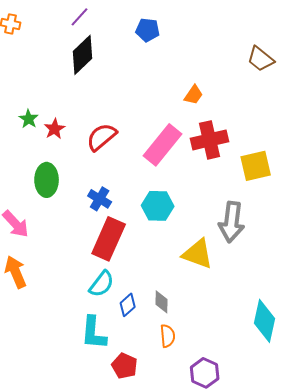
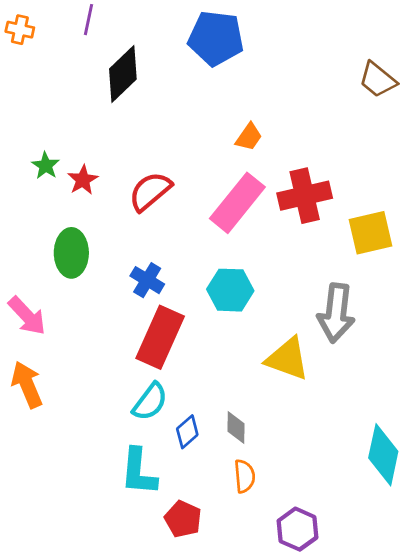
purple line: (80, 17) -> (89, 20), moved, turned -30
blue pentagon: (148, 30) -> (216, 38), size x1.6
orange trapezoid: (194, 95) -> (249, 137), moved

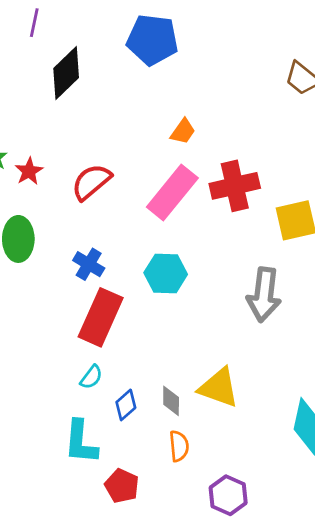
yellow triangle: (287, 359) -> (219, 388), moved
cyan semicircle: (150, 402) -> (91, 377), size x0.7

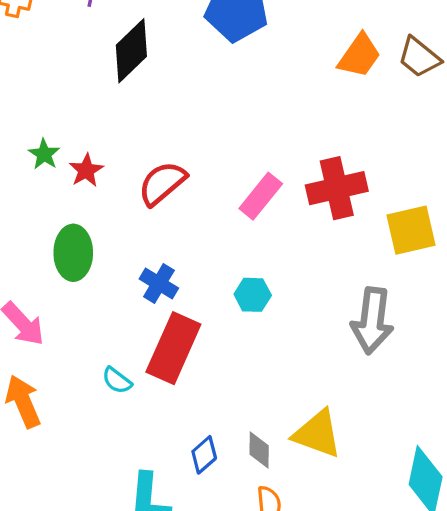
orange trapezoid: (183, 131) -> (359, 56), moved, size x1.4
pink rectangle: (172, 193) -> (261, 196), size x0.7
cyan hexagon: (166, 273) -> (253, 295), size x0.7
cyan semicircle: (91, 377) -> (117, 380), moved, turned 90

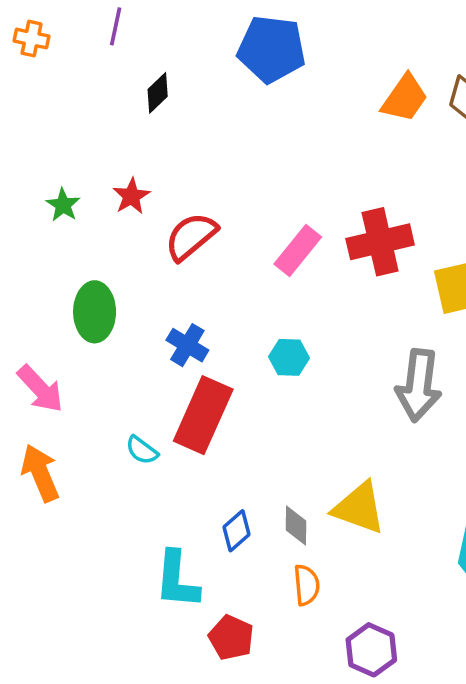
black diamond: (131, 51) -> (158, 93), size x0.6
red star: (86, 170) -> (131, 196), moved

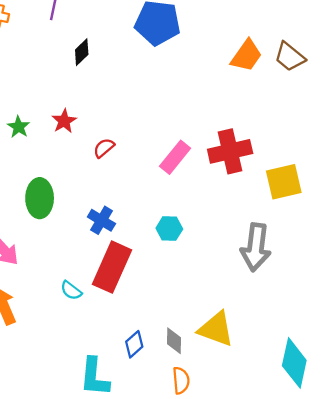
red semicircle: (191, 236) -> (104, 148), size x0.6

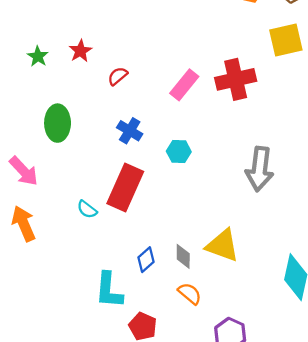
yellow square: (284, 182) -> (286, 40), moved
blue cross: (101, 220) -> (130, 131), moved
orange semicircle: (181, 380) -> (190, 294), turned -45

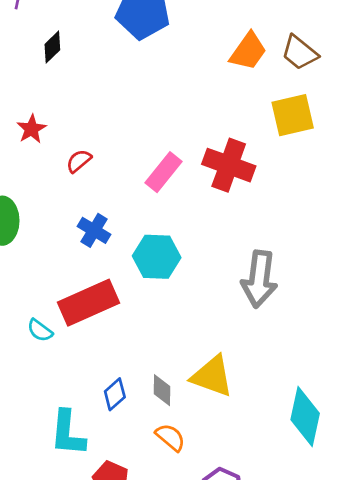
red cross: (236, 79) -> (229, 165), turned 33
cyan hexagon: (179, 151) -> (157, 257), size x1.5
red rectangle: (125, 188) -> (88, 303), turned 42

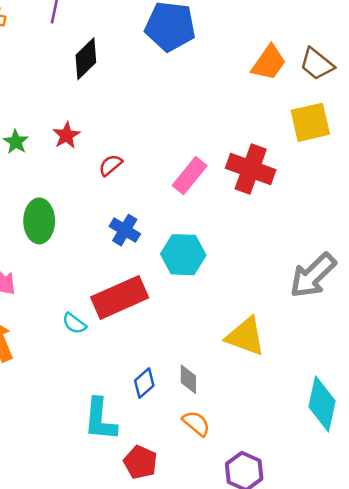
black diamond: (52, 47) -> (86, 59), size x1.4
gray arrow: (259, 279) -> (313, 275), moved, turned 39
yellow triangle: (212, 376) -> (245, 336), moved

